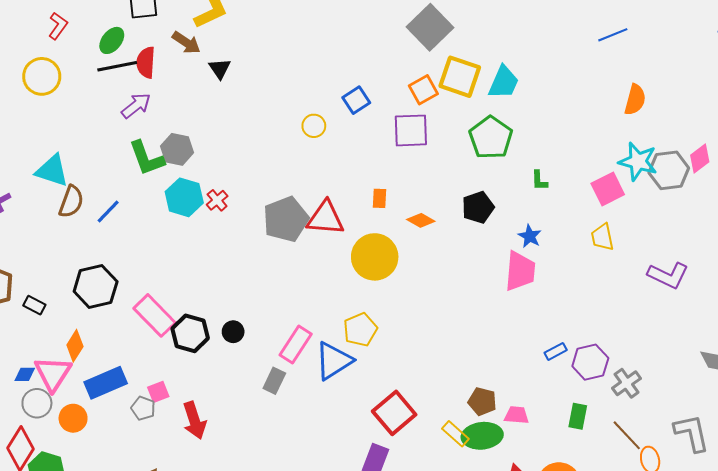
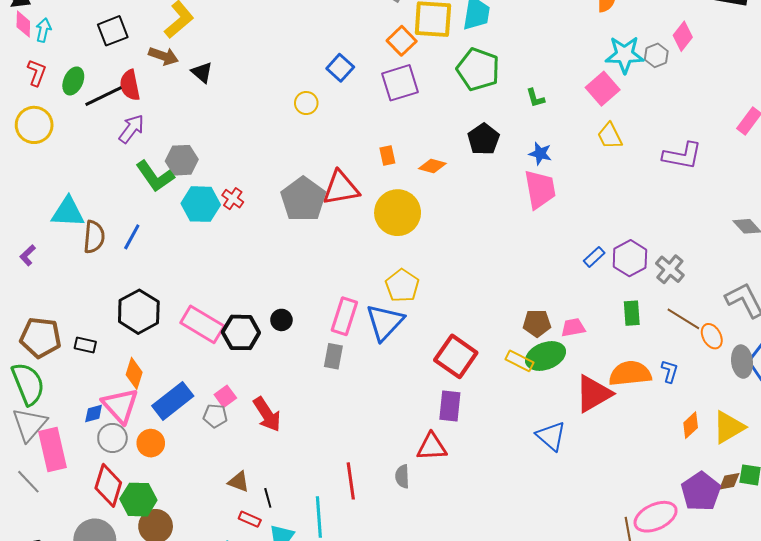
green ellipse: (112, 40) -> (73, 81), moved
gray hexagon: (669, 170) -> (656, 55), size x0.6

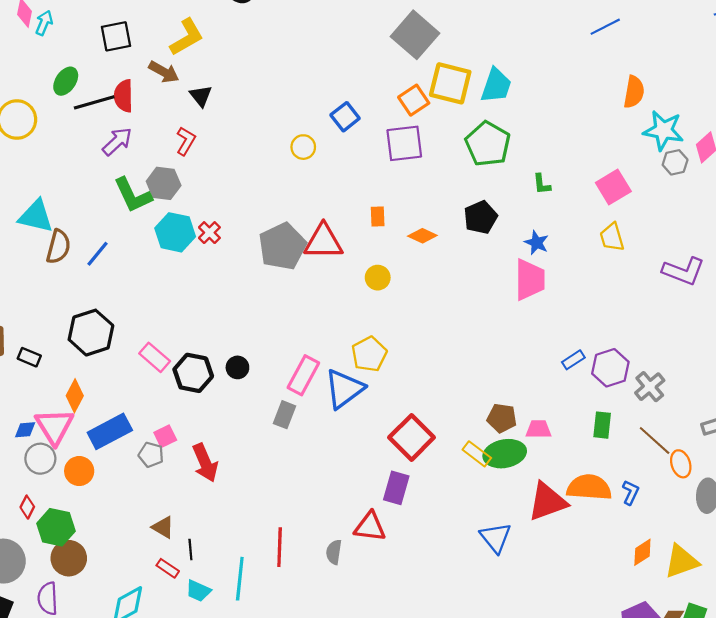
cyan star: (625, 55) -> (663, 130), moved
red L-shape: (37, 73) -> (186, 141), moved
yellow circle: (398, 213) -> (378, 278), size x0.5
pink rectangle: (202, 324) -> (155, 357), size x0.7
red diamond: (108, 485) -> (27, 507), size x0.5

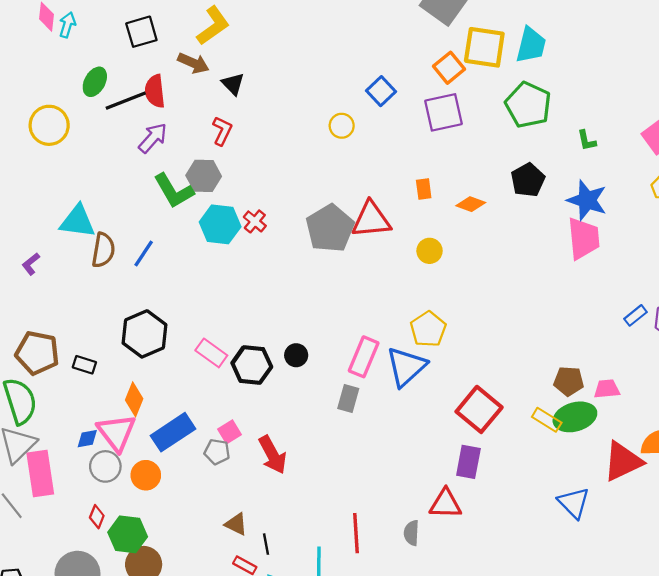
blue star: (537, 243) -> (587, 200), size x1.6

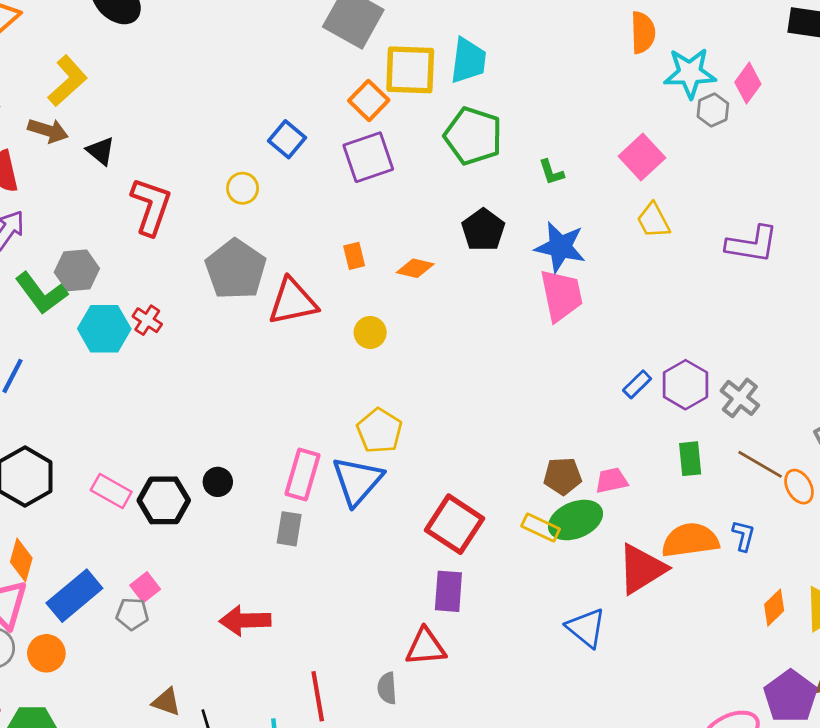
red L-shape: (222, 131) -> (151, 206), moved, size x1.6
gray pentagon: (330, 228) -> (236, 269), moved
red arrow: (272, 455) -> (245, 621), moved, turned 123

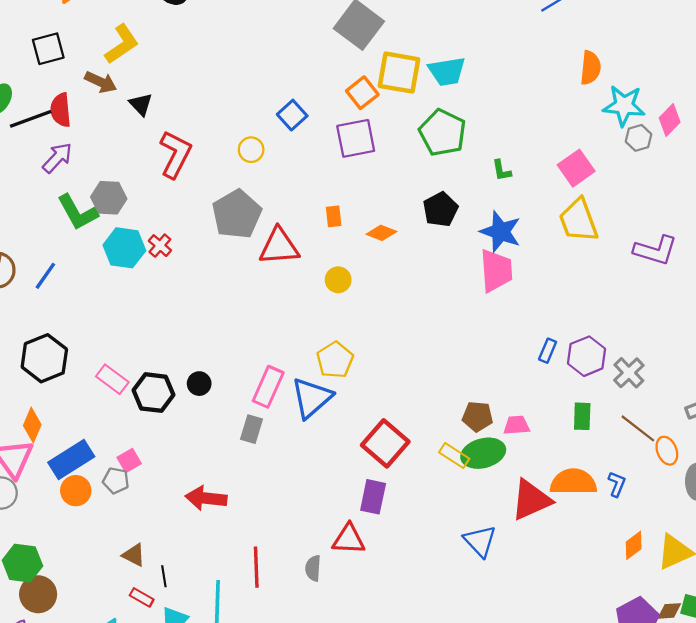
cyan trapezoid: (468, 61) -> (447, 71), turned 66
yellow trapezoid: (653, 220) -> (579, 220), size x1.5
blue rectangle: (637, 384) -> (548, 351), turned -30
orange circle: (46, 653) -> (76, 491), moved

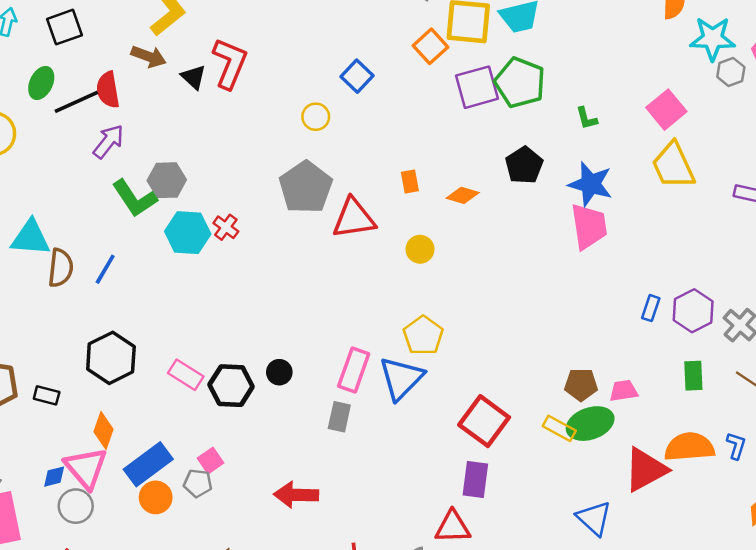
black square: (48, 49) -> (64, 27), moved
purple square: (356, 138) -> (477, 87), moved
red L-shape: (175, 154) -> (230, 63), moved

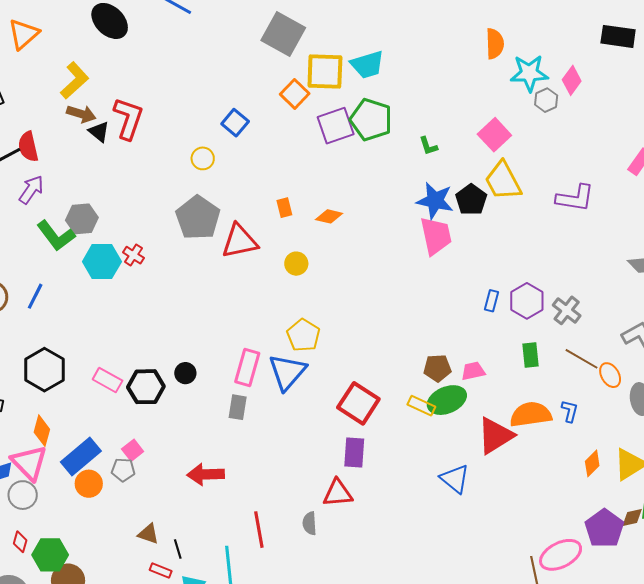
brown arrow: (149, 56) -> (81, 114), moved
black pentagon: (524, 165) -> (471, 200), moved

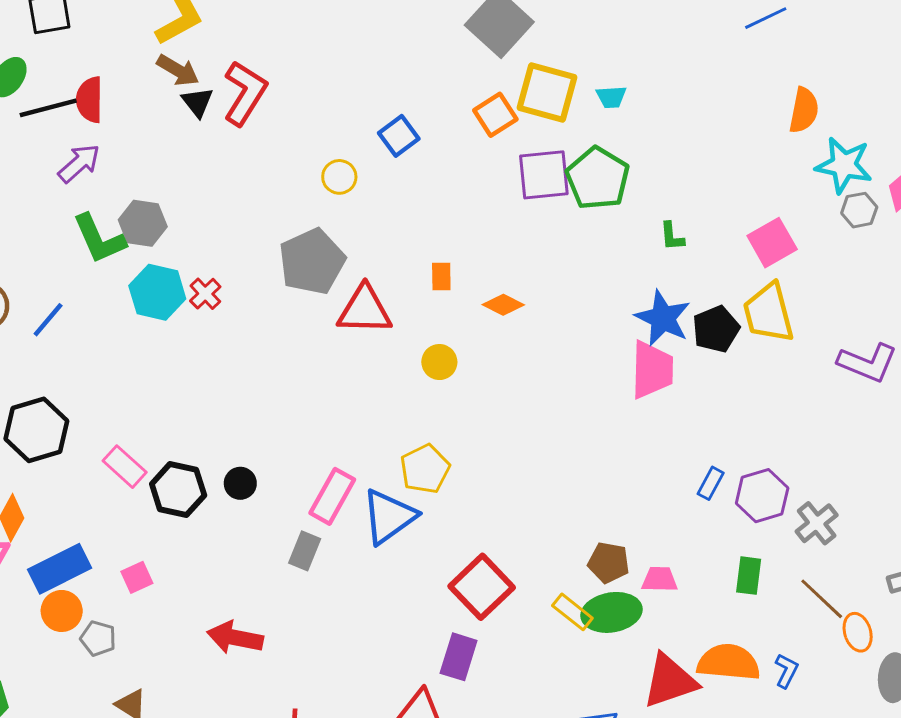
cyan trapezoid: (367, 65) -> (611, 97), size x0.6
gray pentagon: (123, 470) -> (98, 638), moved

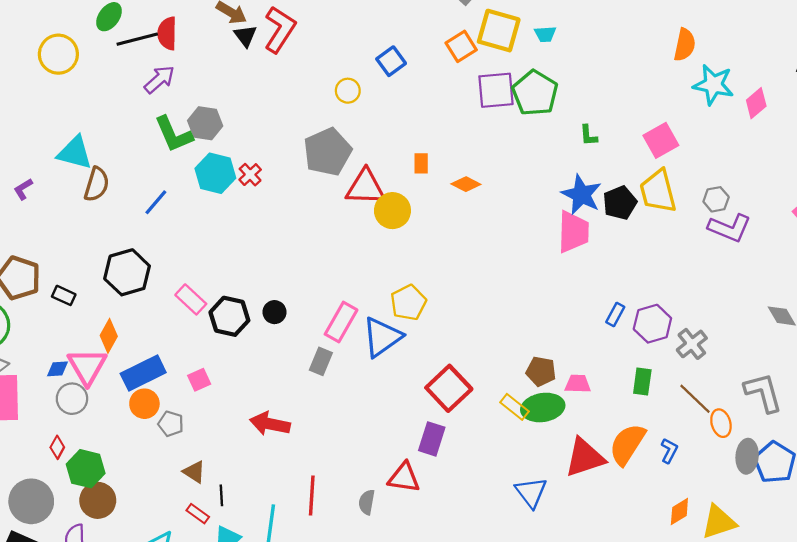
gray hexagon: (859, 210) -> (716, 199), moved
blue line: (48, 320) -> (156, 202), moved
yellow circle: (439, 362) -> (392, 211), moved, size x1.4
orange semicircle: (729, 662) -> (627, 444), turned -63

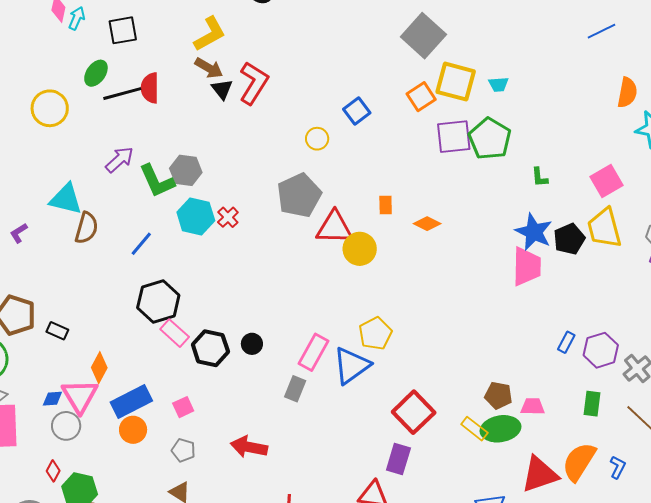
purple arrow: (159, 79) -> (120, 160), moved
black hexagon: (127, 272) -> (158, 301), moved
gray pentagon: (171, 424) -> (183, 450), moved

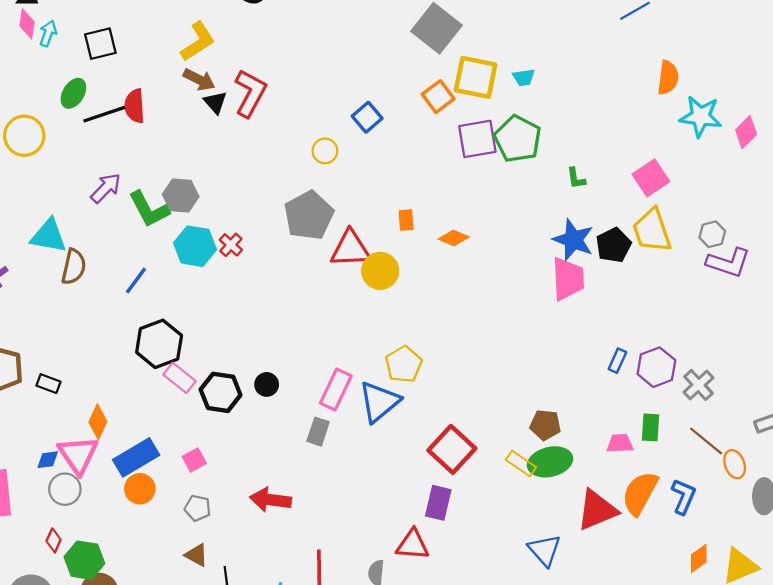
pink trapezoid: (533, 406) -> (620, 443), moved
blue L-shape: (618, 467) -> (683, 496), size x1.4

